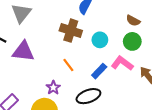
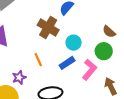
pink L-shape: (122, 63) -> (89, 70), turned 80
blue rectangle: (99, 71) -> (67, 63), moved

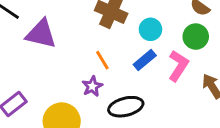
purple star: (19, 77) -> (92, 86), moved

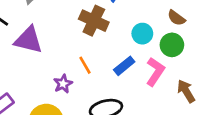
cyan circle: (150, 29) -> (142, 34), moved
purple star: (92, 86) -> (63, 84), moved

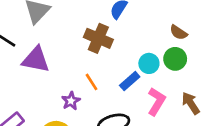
cyan circle: (142, 34) -> (149, 63), moved
pink L-shape: (155, 72) -> (156, 101), moved

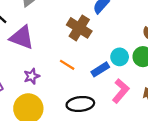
orange line: (92, 82) -> (67, 65), turned -35
purple star: (71, 101) -> (32, 76), moved

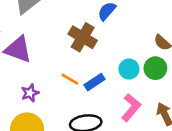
blue rectangle: (100, 69) -> (94, 82), moved

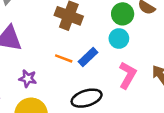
green circle: (155, 68) -> (123, 14), moved
purple star: (30, 93) -> (28, 79), turned -30

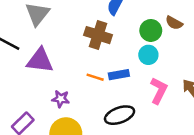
blue rectangle: (88, 57) -> (119, 75), turned 36

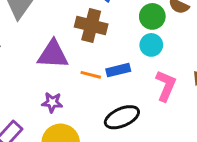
purple triangle: (40, 60) -> (53, 55), moved

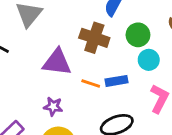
green circle: (152, 16) -> (138, 35), moved

